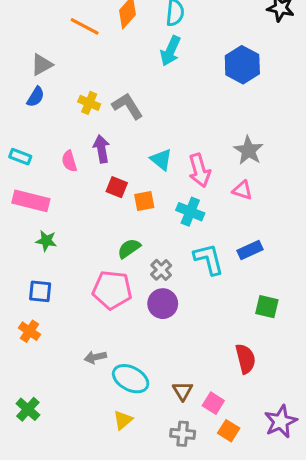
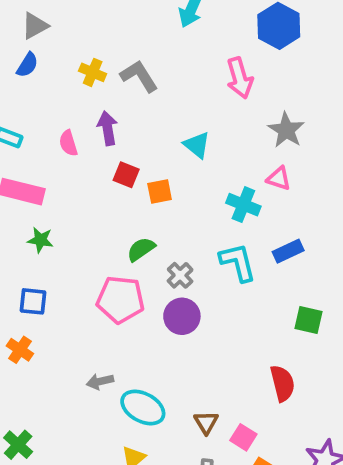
cyan triangle: (161, 160) -> (197, 145), moved
pink arrow: (199, 170) -> (240, 78), moved
cyan cross: (190, 212) -> (243, 205), moved

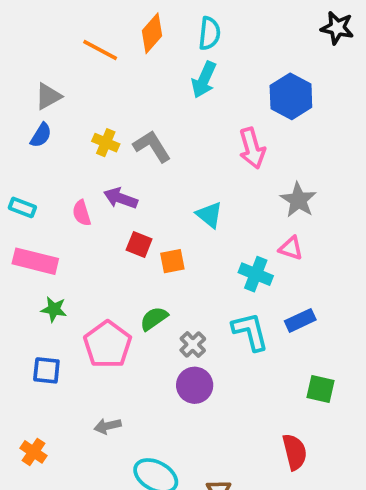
purple arrow: (107, 128) -> (121, 198), turned -60
pink pentagon: (120, 300) -> (108, 344), moved, turned 30
orange cross: (20, 350) -> (33, 452), moved
gray arrow: (100, 381) -> (108, 426), moved

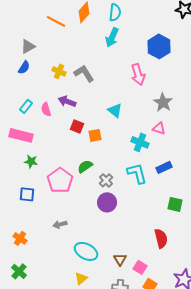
cyan rectangle: (22, 207) -> (26, 106), moved, turned -72

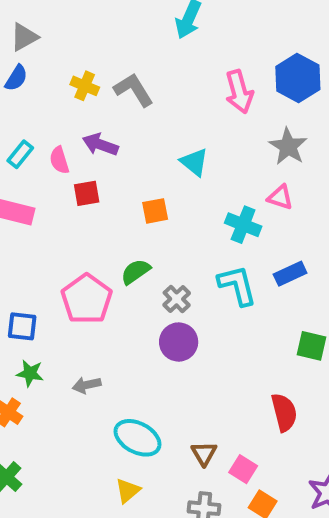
blue hexagon: (159, 46) -> (298, 78), moved
red square: (77, 126) -> (87, 193), moved, turned -32
green star: (31, 161) -> (30, 373), moved

